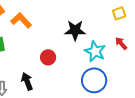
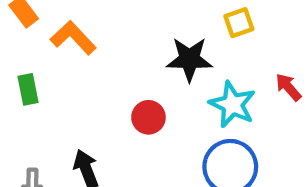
yellow square: (119, 13) -> (239, 23), moved
red circle: (48, 57) -> (148, 117), moved

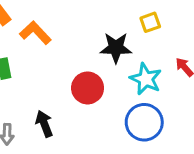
red circle: (148, 117) -> (88, 88), size x1.4

